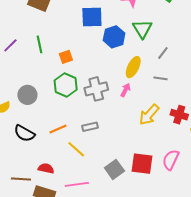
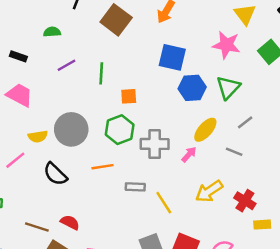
gray circle: (27, 95) -> (71, 129), size x1.4
orange line: (58, 129) -> (103, 167), moved
yellow line: (76, 149) -> (164, 203), moved

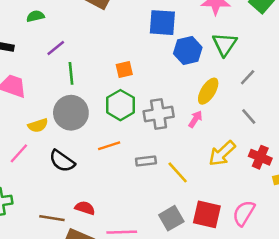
green line: (101, 73) -> (71, 73), moved
gray line: (234, 152) -> (249, 117), moved, turned 35

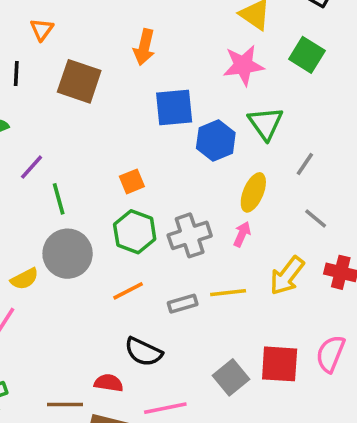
black semicircle: (62, 161) -> (143, 352), moved
yellow line: (178, 172) -> (228, 293), moved, turned -45

